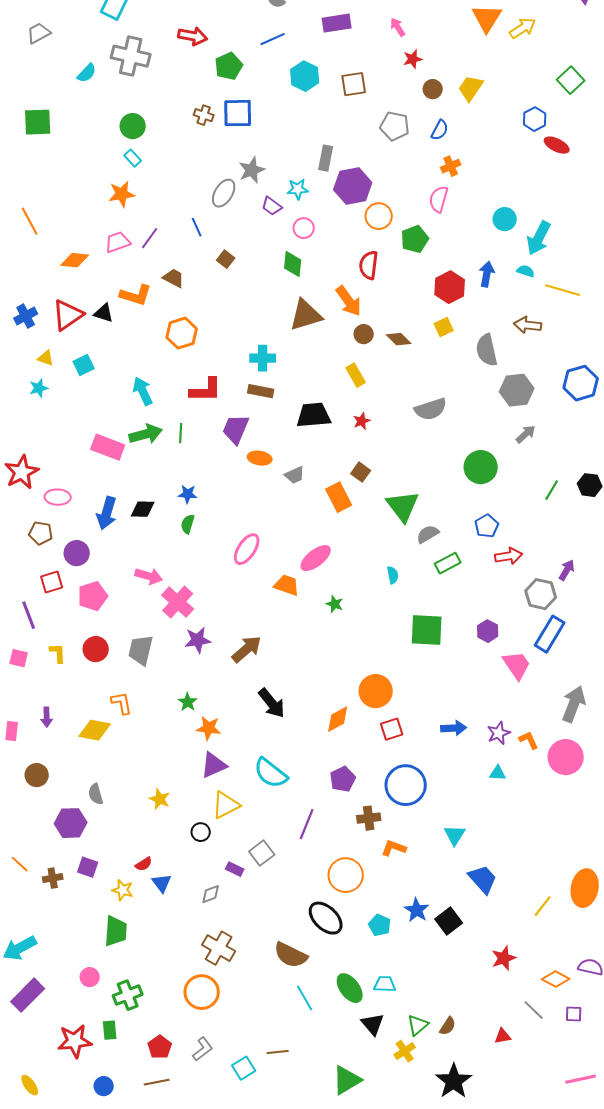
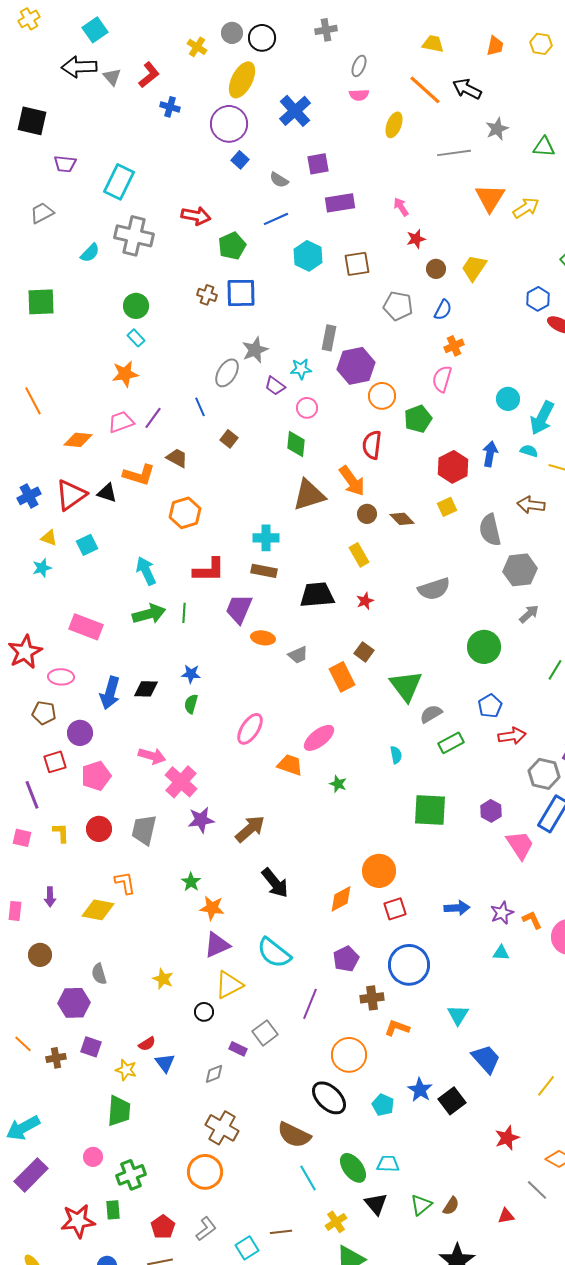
pink rectangle: (108, 447) -> (86, 627), moved
yellow cross: (405, 1051) -> (336, 1222), moved

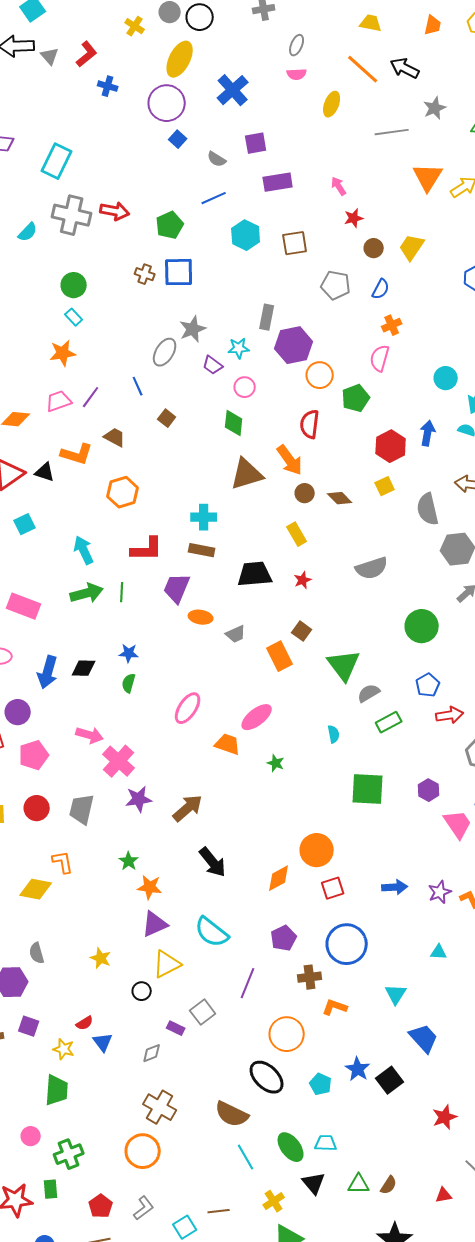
red arrow: (196, 216) -> (115, 211), moved
cyan triangle: (501, 953) -> (439, 952), moved
green triangle: (421, 1205) -> (359, 1184), turned 40

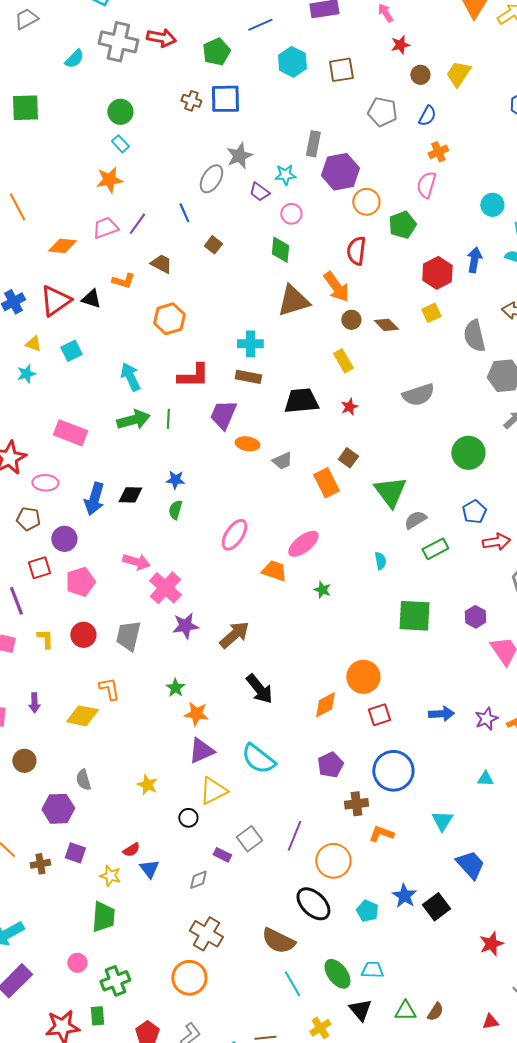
orange L-shape: (77, 454) -> (123, 281), size x0.7
purple line: (248, 983) -> (294, 836), moved

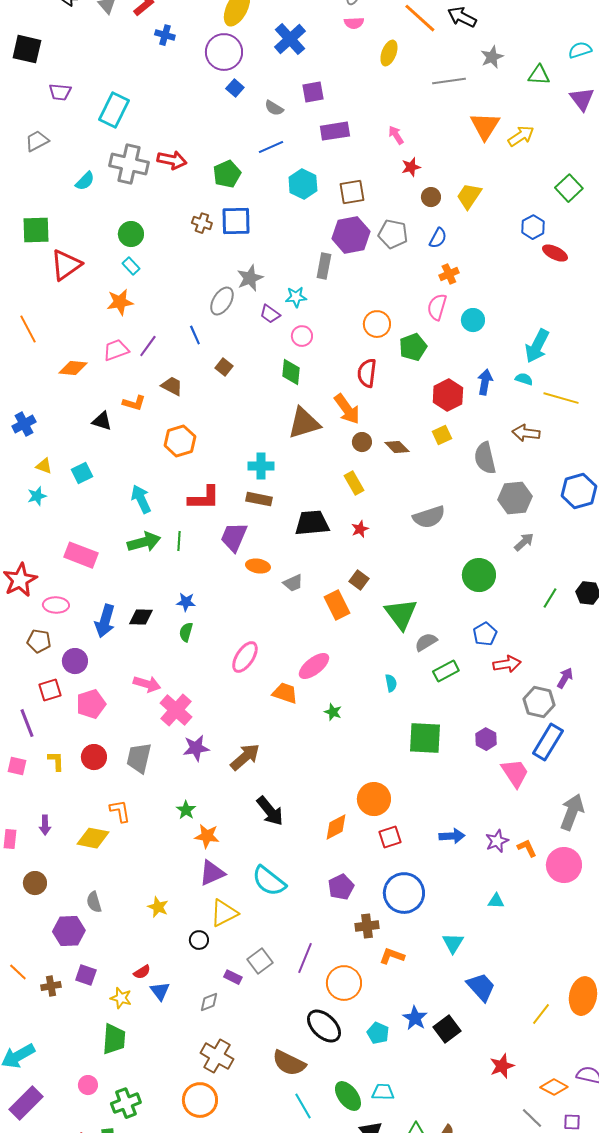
purple hexagon: (340, 172) -> (351, 235), moved
cyan circle: (492, 205) -> (473, 320), moved
red triangle: (55, 301) -> (66, 265), moved

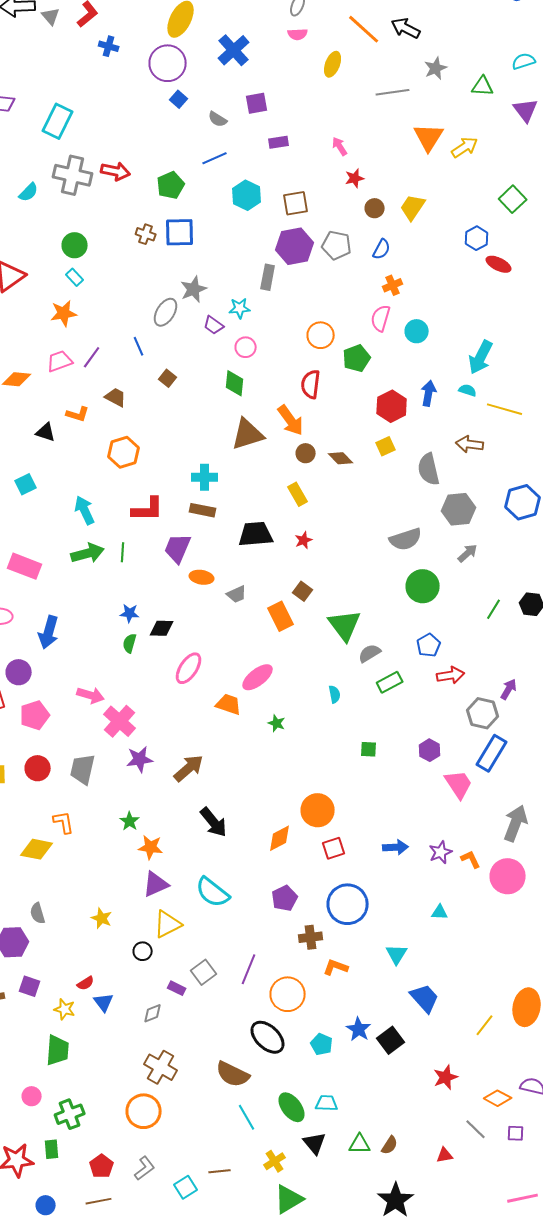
purple rectangle: (335, 131) -> (279, 142), size x0.7
gray semicircle: (429, 517) -> (406, 539), moved
black diamond: (141, 617) -> (162, 628), moved
green square: (425, 738) -> (369, 749), size x0.5

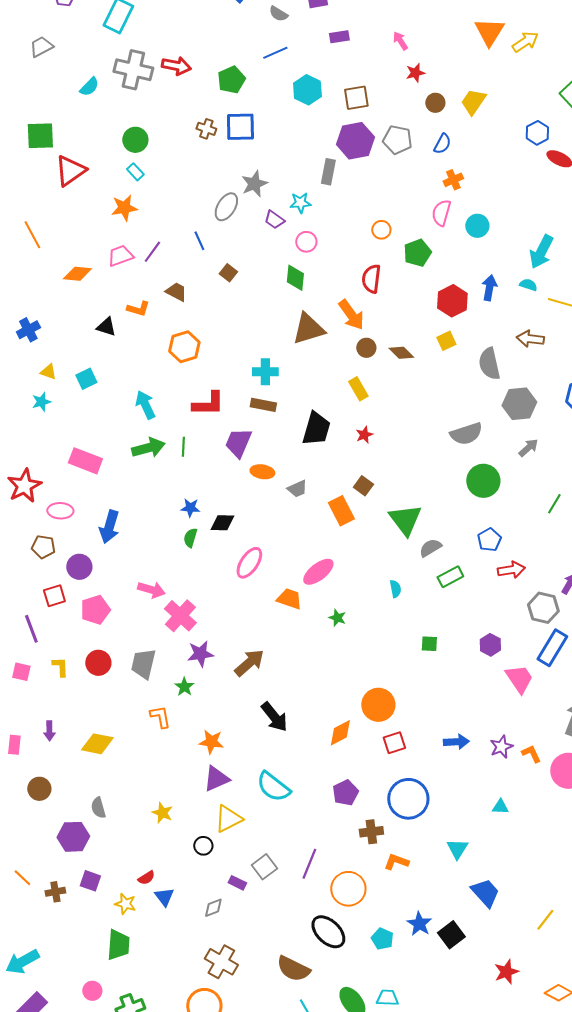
orange circle: (321, 335) -> (381, 230), size x0.7
black trapezoid: (256, 534) -> (316, 429), turned 111
green star: (130, 821) -> (184, 687), moved
orange L-shape: (64, 822) -> (160, 717), moved

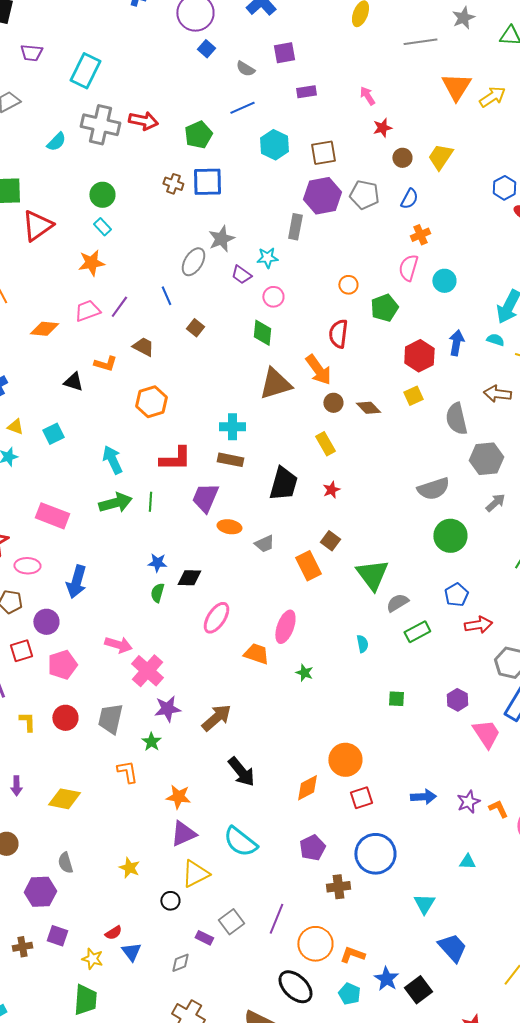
pink ellipse: (318, 572) -> (285, 627), turned -32
orange L-shape: (396, 862) -> (352, 955), moved

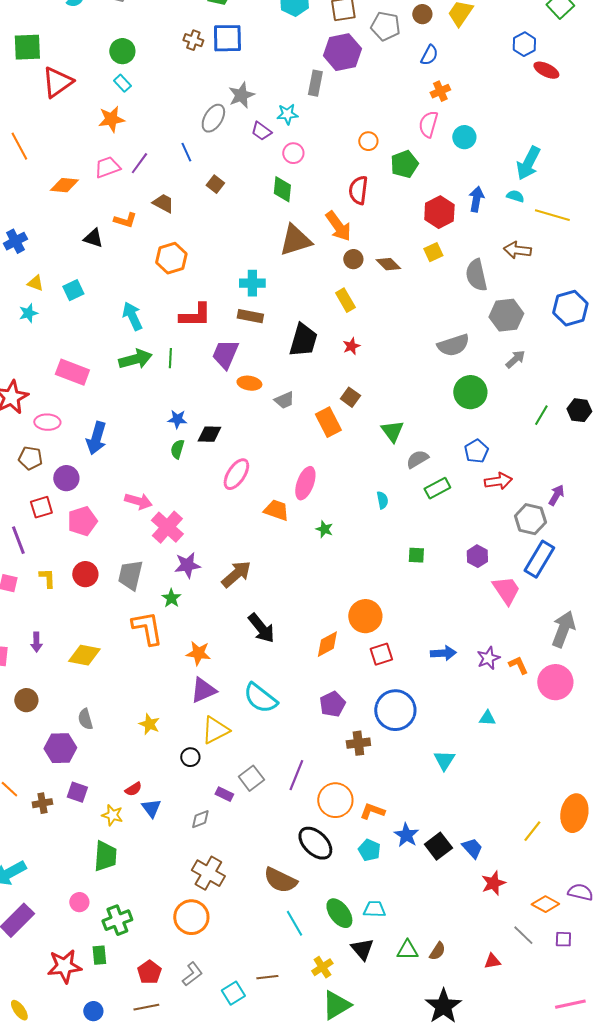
gray pentagon: (364, 195) -> (385, 26), moved
green triangle: (372, 575) -> (392, 431), size x0.7
orange L-shape: (127, 772) -> (147, 628), size x1.5
blue trapezoid: (452, 948) -> (472, 848), moved, size x0.7

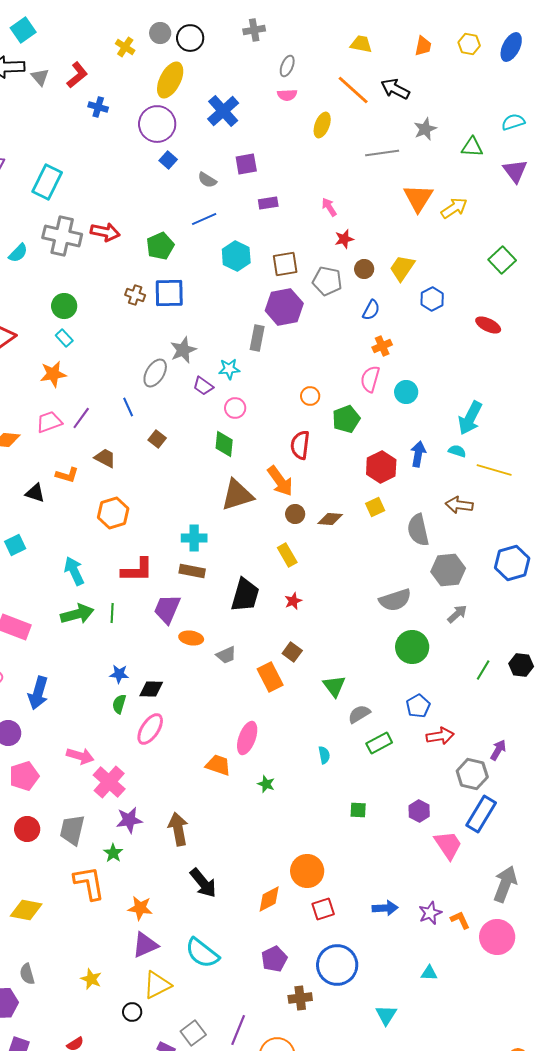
blue hexagon: (524, 44) -> (432, 299), moved
brown diamond: (388, 264) -> (330, 519), turned -40
pink ellipse: (236, 474) -> (150, 729), moved
brown arrow: (236, 574) -> (178, 829), turned -60

